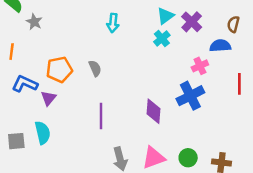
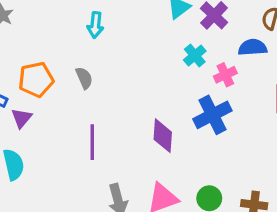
cyan arrow: (113, 23) -> (95, 25), moved
cyan cross: (162, 38) -> (195, 55), moved

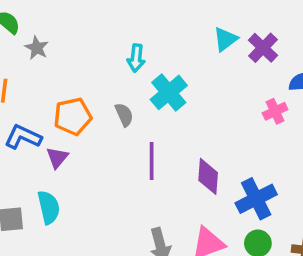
cyan cross: (195, 55) -> (169, 92), moved, size x1.5
blue cross: (212, 115) -> (256, 199), moved
purple line: (92, 142) -> (152, 161), moved

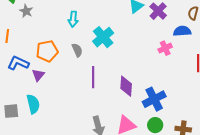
cyan arrow: (136, 58) -> (73, 19), moved

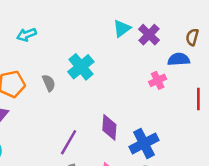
cyan arrow: (73, 19) -> (26, 35), moved, turned 63
purple line: (93, 77) -> (69, 142), moved, turned 30

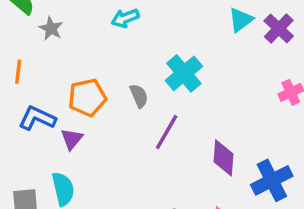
cyan arrow: (26, 35) -> (125, 18), moved
purple line: (69, 142) -> (167, 132), moved

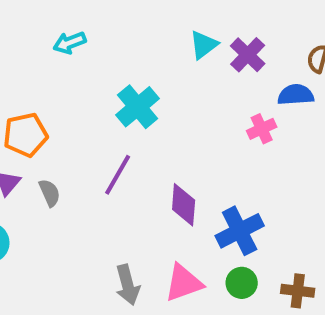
gray semicircle: (139, 96) -> (50, 193), moved

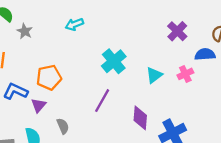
cyan triangle: (204, 45) -> (154, 75), moved
gray semicircle: (50, 193) -> (63, 126), moved

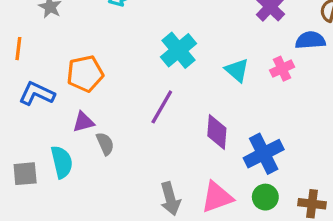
cyan triangle: (154, 75) -> (237, 70), turned -42
purple triangle: (39, 105) -> (83, 122), moved, turned 35

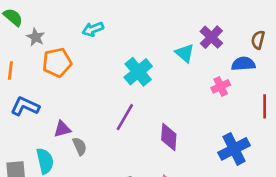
cyan triangle: (237, 70) -> (185, 53), moved
orange pentagon: (85, 74) -> (57, 62), moved
blue cross: (264, 154) -> (234, 149), moved

